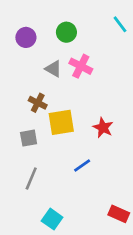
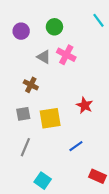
yellow square: (61, 122) -> (50, 118), moved
blue line: (82, 165) -> (76, 146), moved

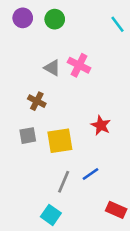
green circle: (54, 27) -> (55, 19), moved
purple circle: (21, 31) -> (23, 18), moved
gray line: (25, 147) -> (64, 182), moved

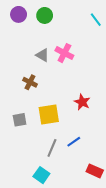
gray square: (28, 136) -> (20, 120), moved

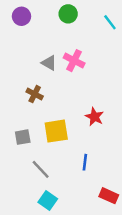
green circle: (45, 15) -> (68, 14), moved
blue line: (74, 142) -> (85, 162), turned -48
gray line: (52, 148) -> (41, 169), moved, turned -66

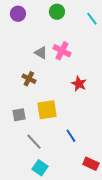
red star: (94, 117) -> (79, 84), moved
blue line: (85, 162) -> (71, 136), turned -40

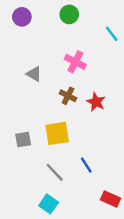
cyan line: (92, 19) -> (112, 34), moved
gray triangle: (41, 53) -> (34, 74), moved
brown cross: (29, 79) -> (68, 96), moved
gray line: (34, 142) -> (55, 172), moved

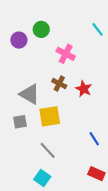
green circle: (69, 14) -> (41, 29), moved
purple circle: (22, 17) -> (19, 40), moved
gray triangle: (34, 74) -> (30, 94), moved, size x1.5
blue line: (86, 165) -> (94, 139), moved

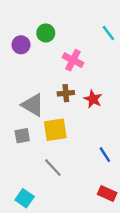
brown cross: (59, 84) -> (66, 93), turned -32
cyan square: (42, 178) -> (25, 198), moved

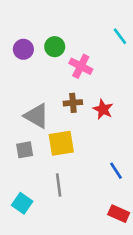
green circle: (46, 33) -> (55, 47), moved
gray line: (53, 168) -> (59, 185), turned 36
cyan square: (25, 198) -> (22, 203), moved

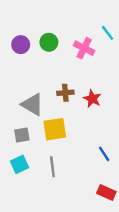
pink cross: (81, 66) -> (84, 48), moved
cyan square: (22, 203) -> (20, 164), moved, turned 30

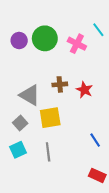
green circle: (49, 42) -> (45, 38), size x1.5
gray square: (22, 135) -> (20, 123), turned -32

